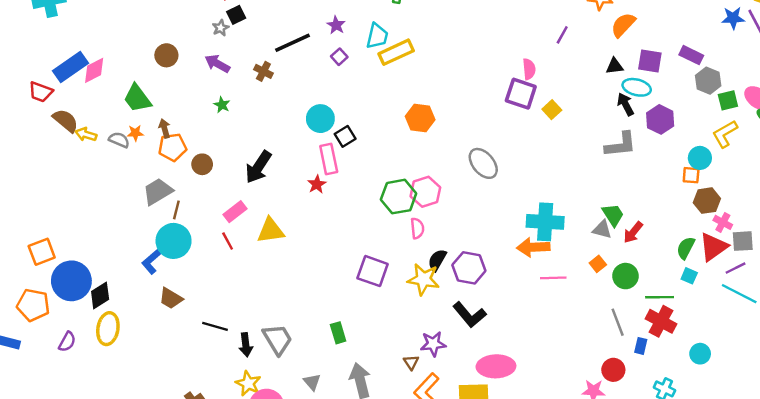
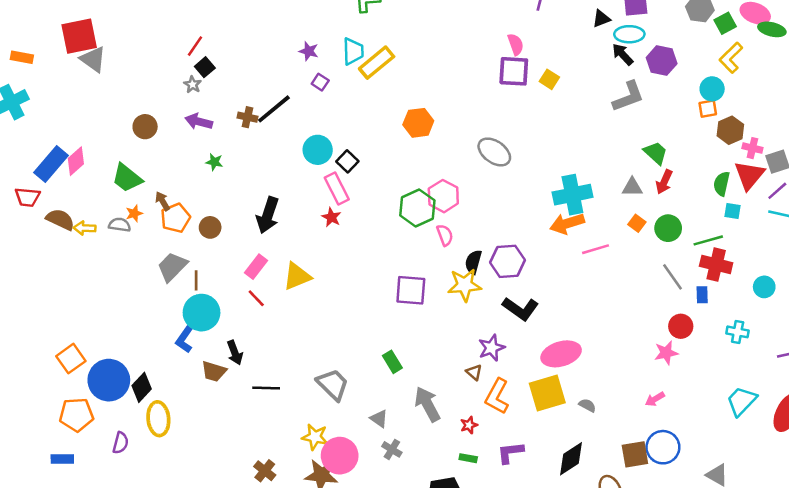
black line: (292, 43) -> (274, 109), moved
green trapezoid: (613, 215) -> (656, 153), moved
black arrow: (246, 345) -> (235, 353), moved

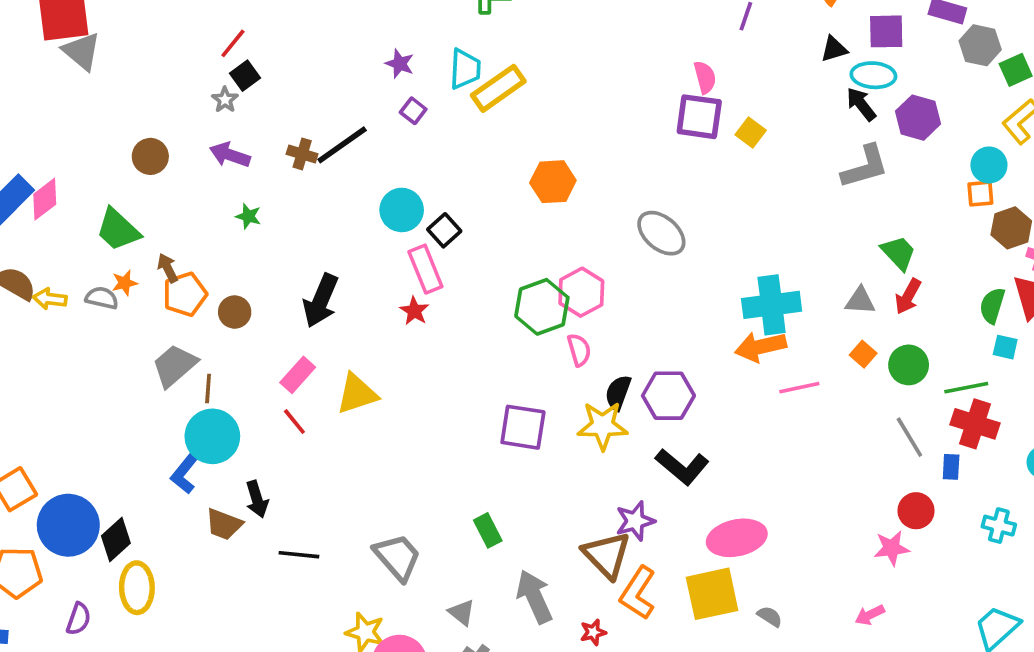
brown triangle: (474, 372) -> (607, 555), size x2.0

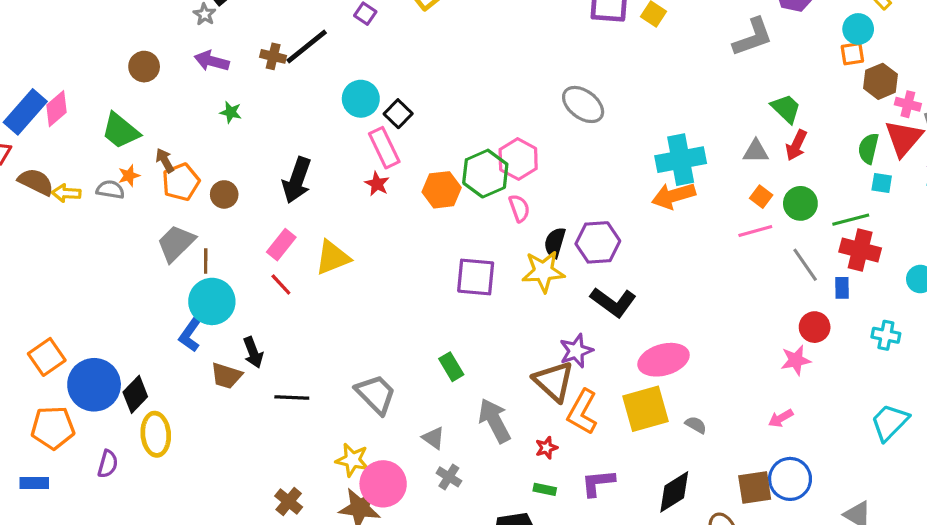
orange hexagon: (553, 182) -> (442, 190), moved
pink line: (799, 388) -> (755, 231), moved

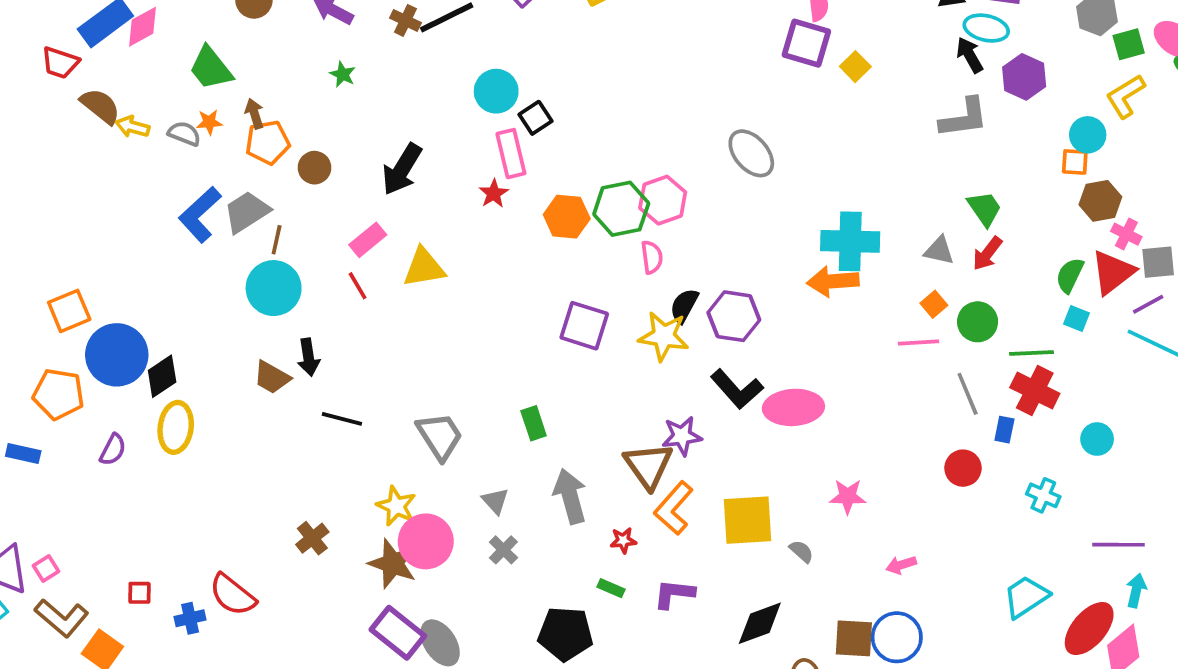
blue L-shape: (190, 335) -> (200, 215), moved, size x1.4
pink ellipse: (664, 360) -> (793, 407), moved
pink star: (796, 360) -> (848, 496), moved

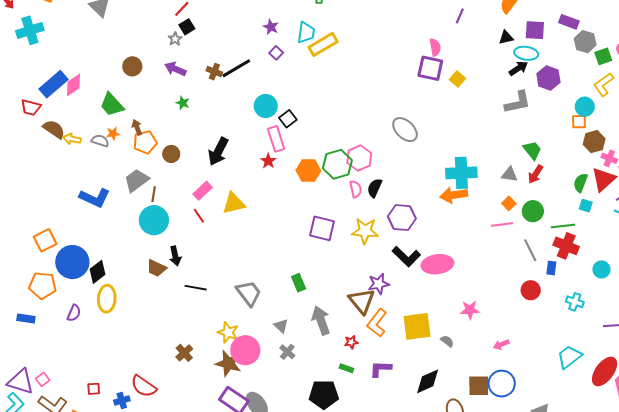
black arrow: (970, 55) -> (518, 68), turned 90
blue L-shape: (200, 215) -> (95, 198), moved, turned -108
black semicircle: (684, 306) -> (375, 188), moved

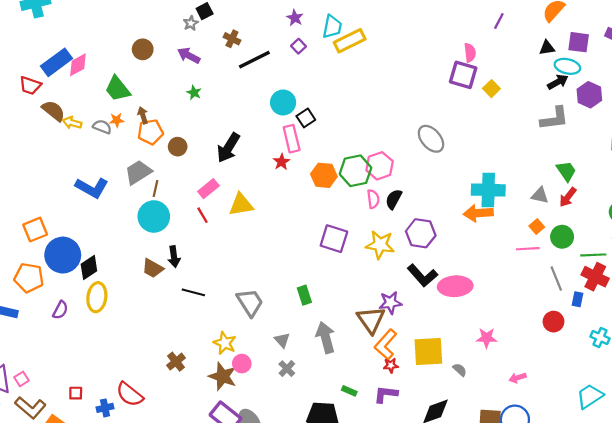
brown cross: (214, 72) -> (232, 39), moved
red star: (351, 342) -> (391, 365), moved
pink circle: (245, 350) -> (242, 364), size x0.6

